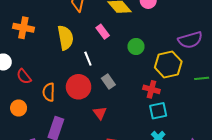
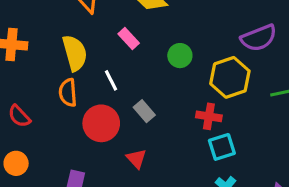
orange semicircle: (49, 92) -> (68, 93), moved

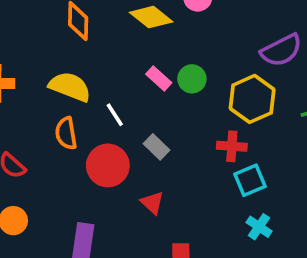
pink rectangle: (129, 38) -> (159, 78), moved
yellow semicircle: (75, 53) -> (70, 87), turned -48

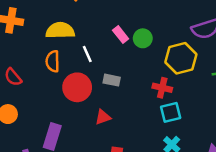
yellow semicircle: (70, 87) -> (60, 30), turned -32
gray rectangle: (156, 147) -> (112, 80), turned -42
red triangle: (152, 203) -> (103, 117), turned 49

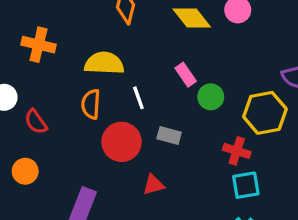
green circle: (143, 38) -> (211, 97), moved

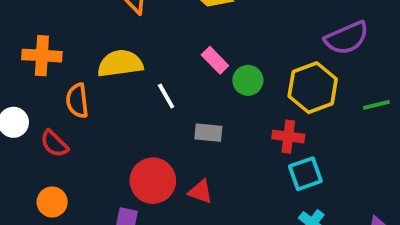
orange semicircle: (91, 104) -> (77, 101), moved
red circle: (122, 142) -> (153, 181), moved
red triangle: (153, 185) -> (200, 192), turned 45

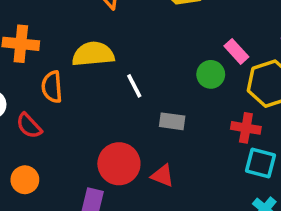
pink rectangle: (215, 60) -> (236, 51), moved
cyan square: (305, 174) -> (260, 163), turned 32

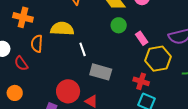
green circle: (211, 74) -> (119, 25), moved
gray rectangle: (172, 121) -> (101, 72), size x1.5

